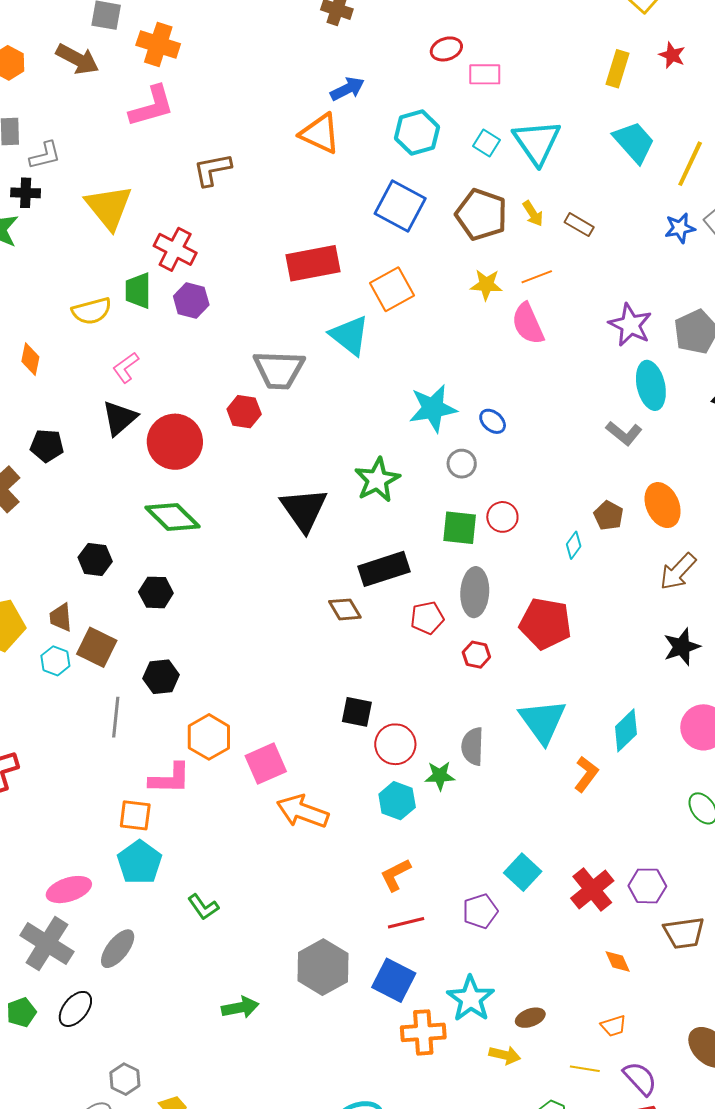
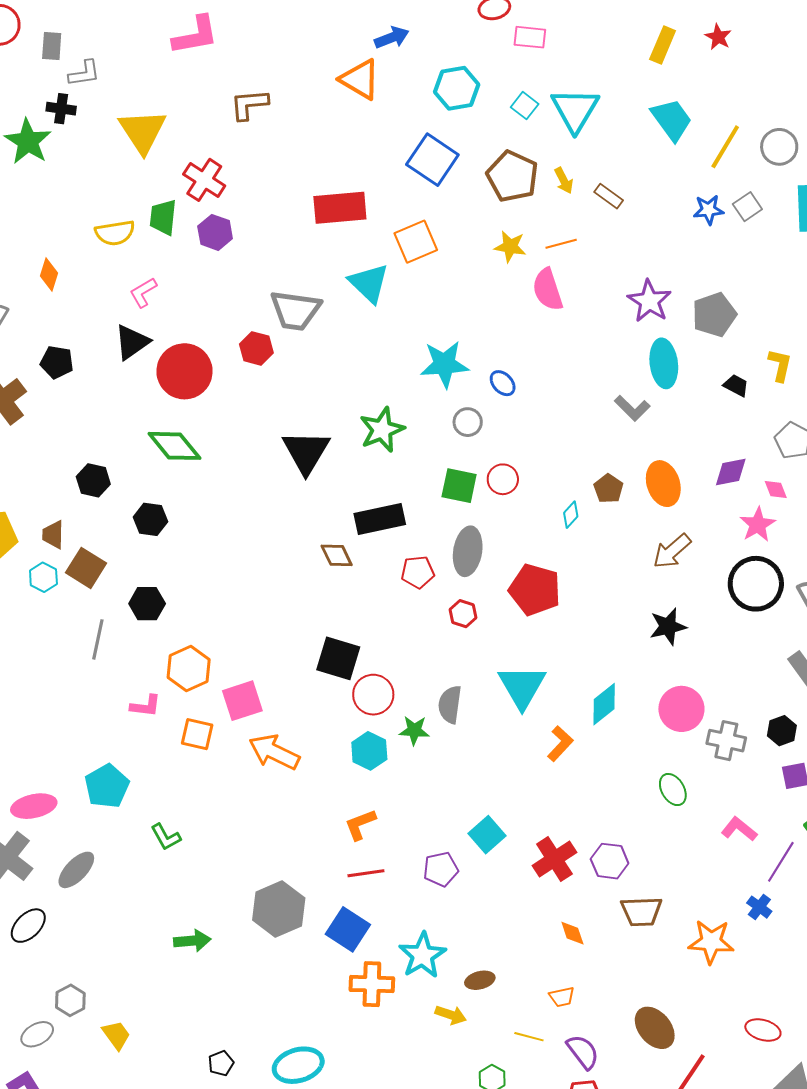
black square: (357, 712) -> (338, 658), size x1.4
pink L-shape: (170, 779) -> (146, 706), size x0.7
orange square: (135, 815) -> (197, 734), moved

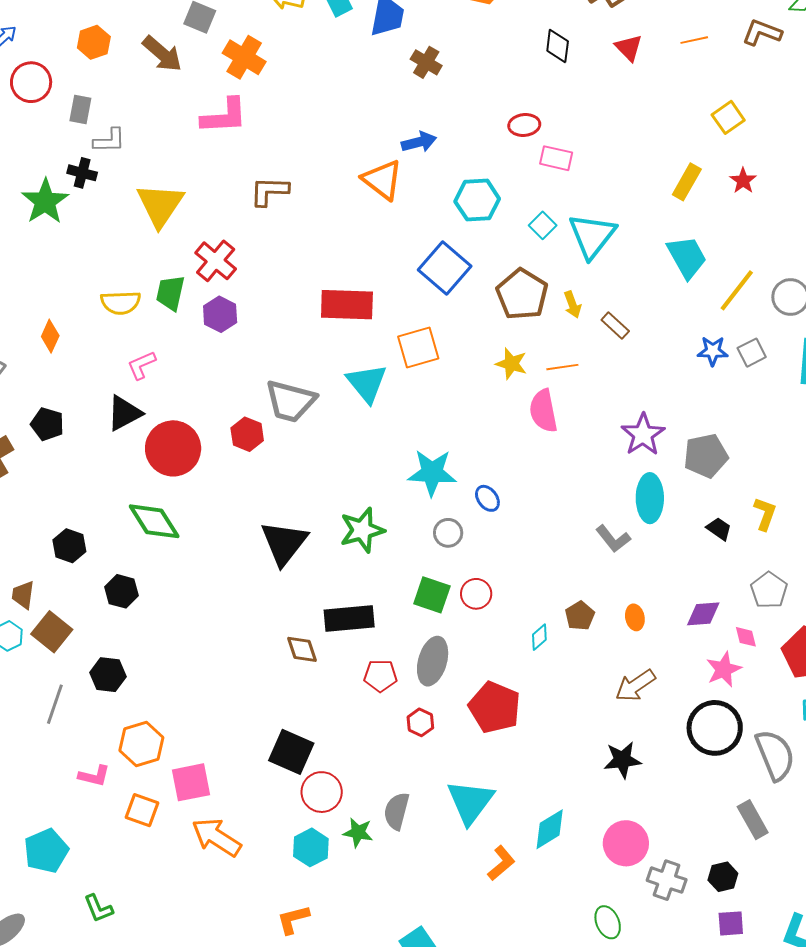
orange ellipse: (663, 484) -> (635, 617), size x0.6

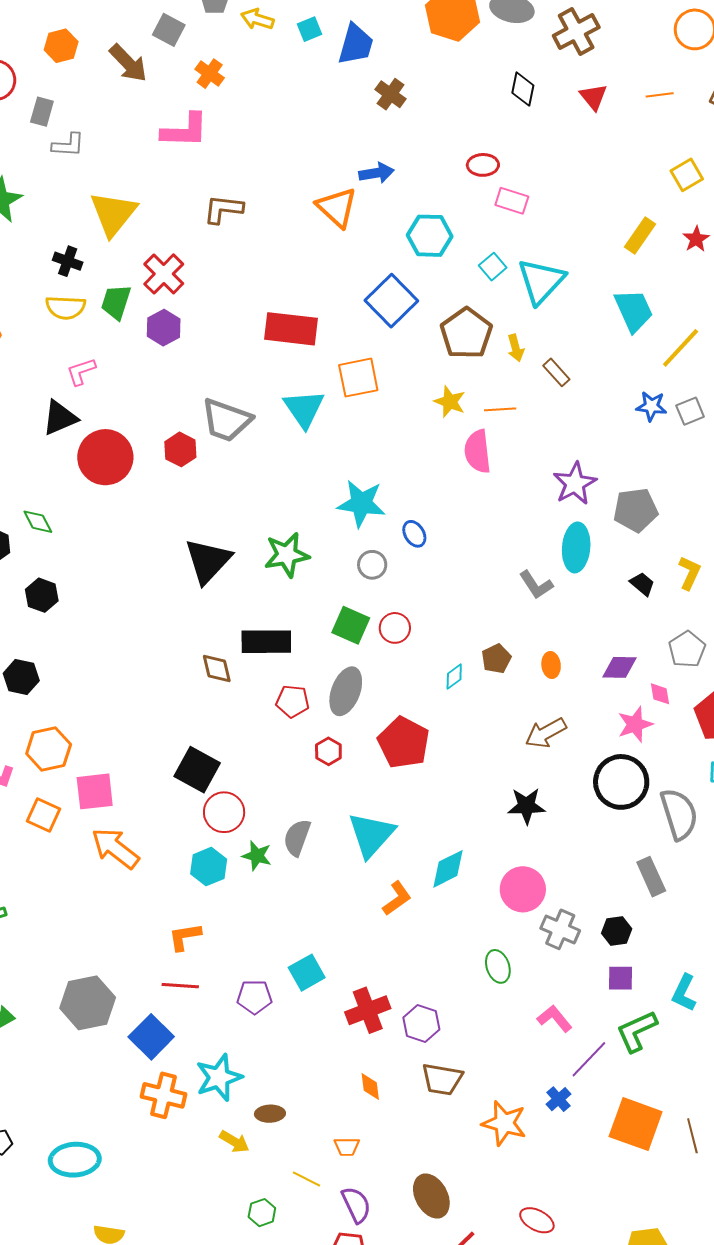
orange cross: (244, 57) -> (210, 74), size x0.7
black cross: (82, 173) -> (68, 261), moved
green diamond: (154, 521) -> (38, 522), moved, size x0.6

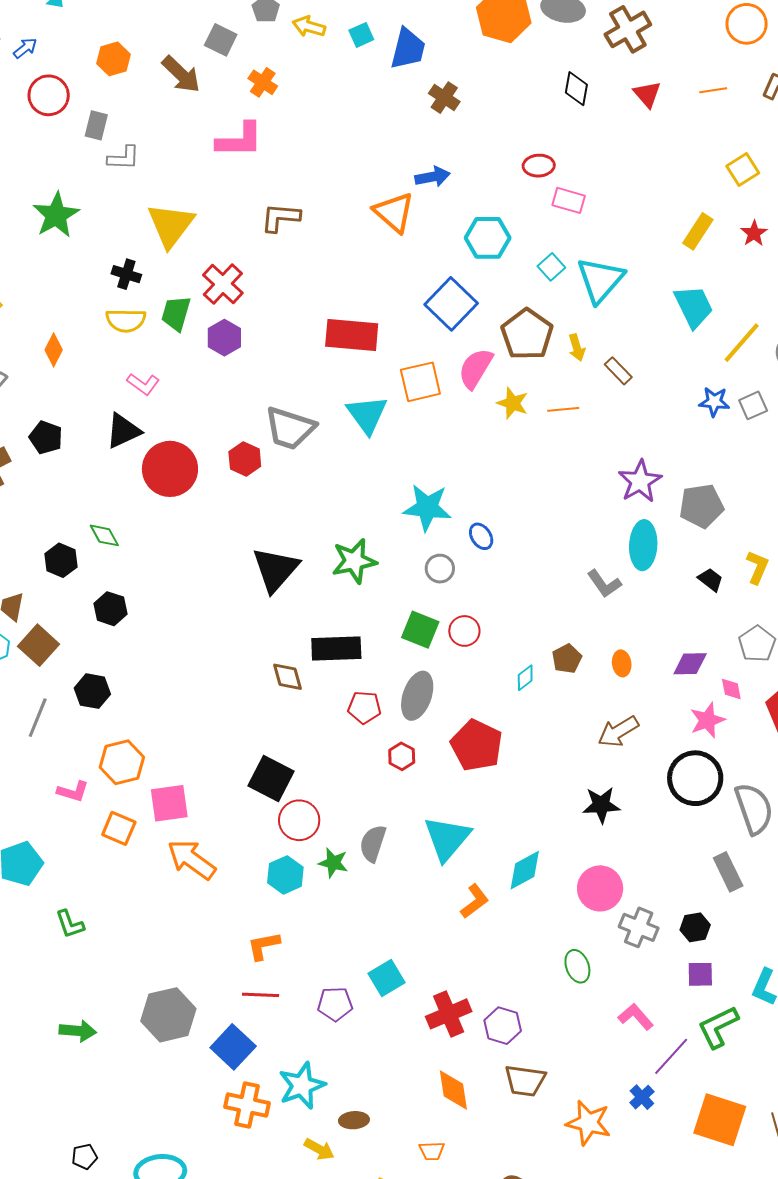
pink L-shape: (81, 372) -> (143, 384), turned -124
pink semicircle: (478, 451) -> (476, 368), moved, turned 39
orange diamond: (370, 1086) -> (453, 1090), size x1.5

